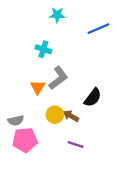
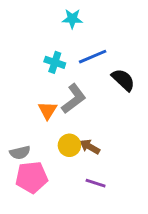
blue line: (98, 29) -> (93, 57), moved
black semicircle: (93, 97) -> (123, 80), moved, turned -84

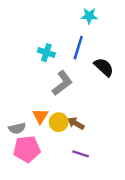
cyan star: (72, 19) -> (89, 16), moved
blue line: (93, 57) -> (78, 48), turned -50
orange triangle: (48, 110) -> (40, 116), moved

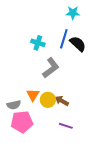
black semicircle: (104, 67) -> (78, 44), moved

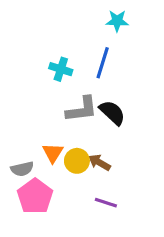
black semicircle: (78, 44) -> (112, 113), moved
gray L-shape: (51, 68) -> (82, 109), turned 30
pink pentagon: (22, 122) -> (35, 196), turned -30

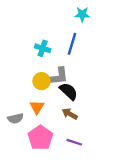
black semicircle: (112, 113) -> (69, 91), moved
yellow circle: (77, 161) -> (41, 81), moved
pink pentagon: (35, 196) -> (40, 138), moved

